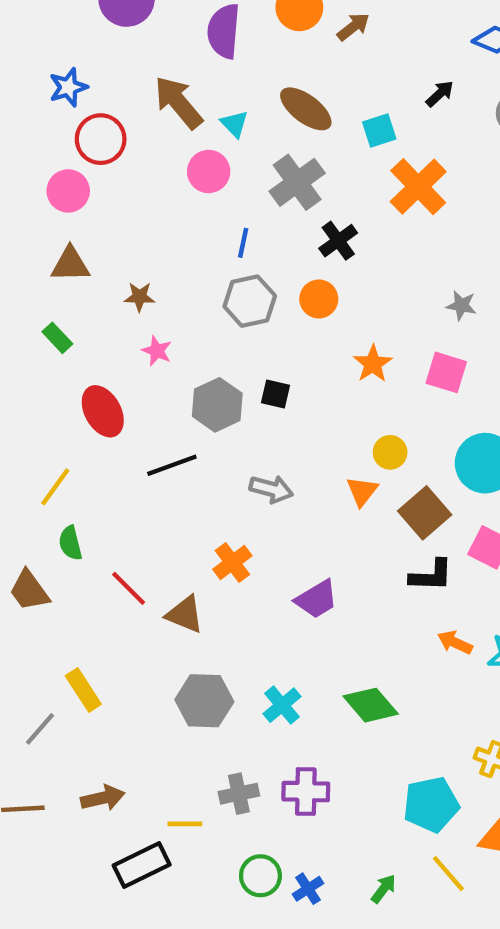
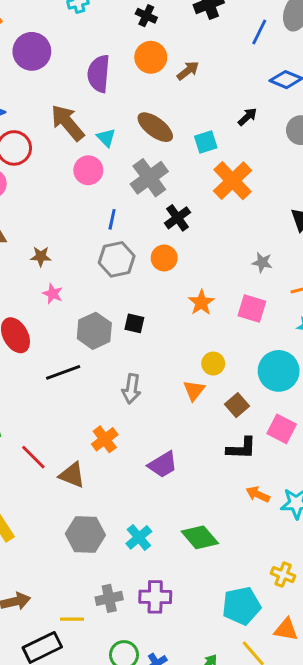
gray arrow: (271, 489) -> (131, 389), turned 84
brown square: (425, 513) -> (237, 405), size x0.7

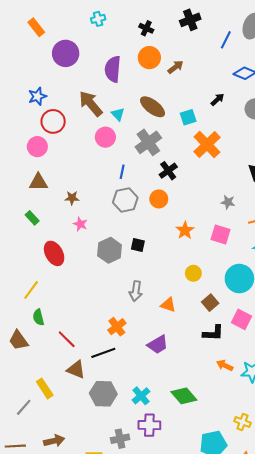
black line: (63, 372) -> (103, 353), moved
orange triangle: (194, 390) -> (168, 305), moved, turned -49
brown triangle: (72, 475) -> (76, 370), moved
purple cross: (155, 597) -> (149, 425), moved

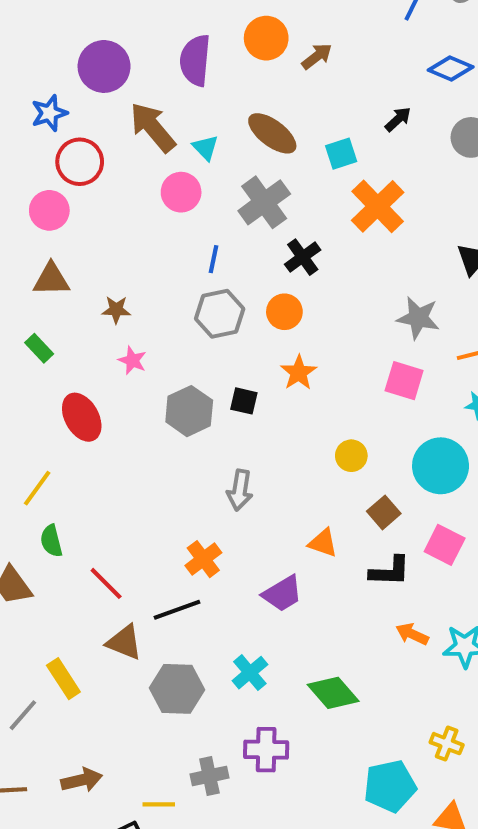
purple circle: (66, 53) -> (104, 66), moved
gray star: (228, 202) -> (418, 318), size x1.5
orange star: (185, 230) -> (299, 373), moved
orange triangle: (168, 305) -> (323, 543), moved
cyan cross: (141, 396) -> (250, 673), moved

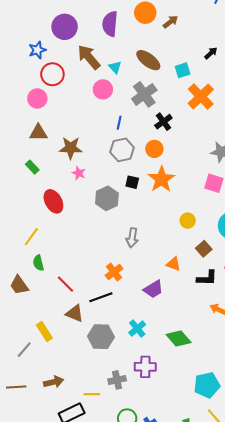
brown star: (116, 310) -> (71, 148), size x1.6
orange star: (299, 373) -> (161, 179), size x1.5
black square: (244, 401) -> (132, 182), moved

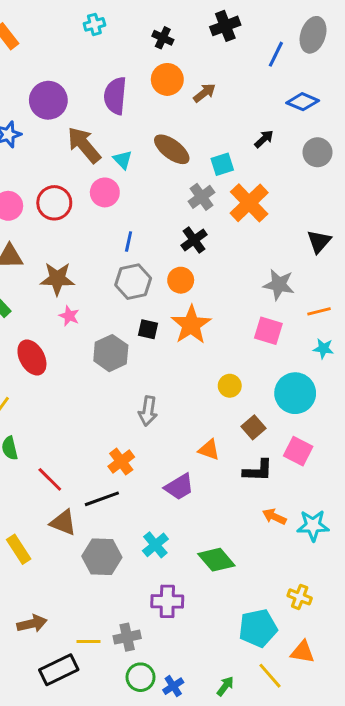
red circle: (52, 74) -> (54, 203), moved
gray cross: (144, 94) -> (201, 197), moved, size x0.7
gray cross: (117, 380) -> (127, 637), moved

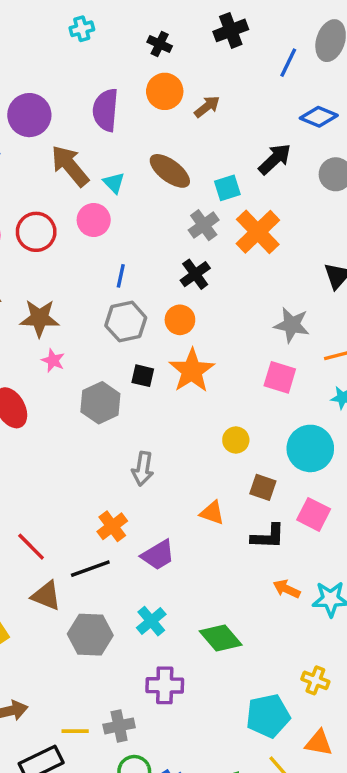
black arrow: (264, 139) -> (275, 159), size x1.5
brown square: (254, 427) -> (263, 487), turned -30
purple trapezoid: (179, 487) -> (158, 555), moved

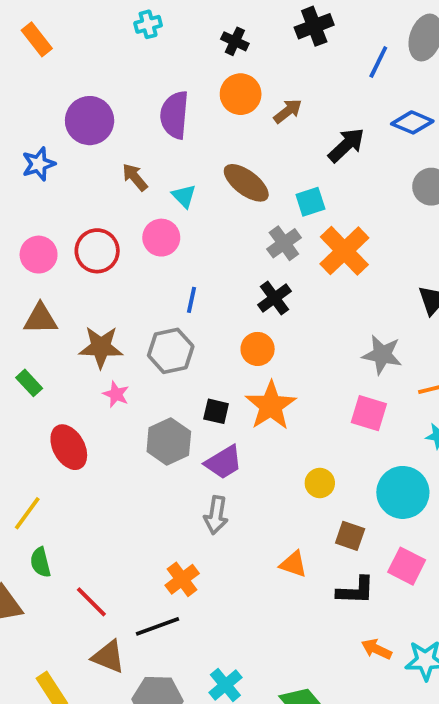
black arrow: (275, 159) -> (346, 145), moved
brown arrow: (70, 166) -> (135, 177), size x0.6
gray hexagon: (126, 322) -> (171, 351), moved
purple trapezoid: (158, 555) -> (224, 462), moved

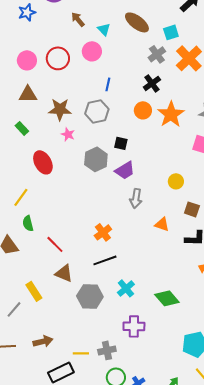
orange star: (271, 406) -> (171, 114), moved
gray arrow: (216, 515) -> (136, 198), moved
black line: (157, 626) -> (105, 260), moved

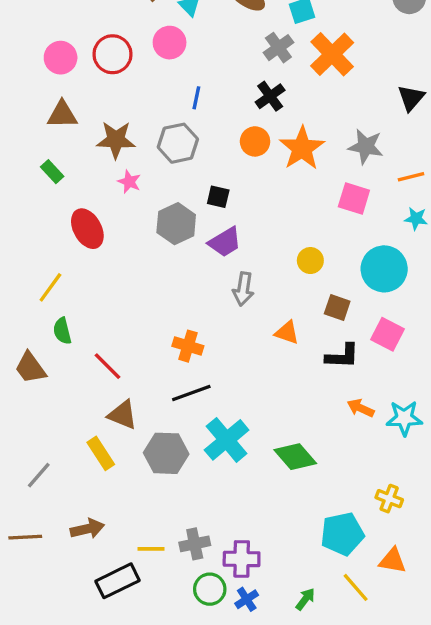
orange cross: (103, 232) -> (188, 346), turned -36
cyan cross: (126, 288) -> (227, 440), size x1.5
yellow rectangle: (34, 291) -> (101, 453), moved
purple cross: (134, 326) -> (242, 559), moved

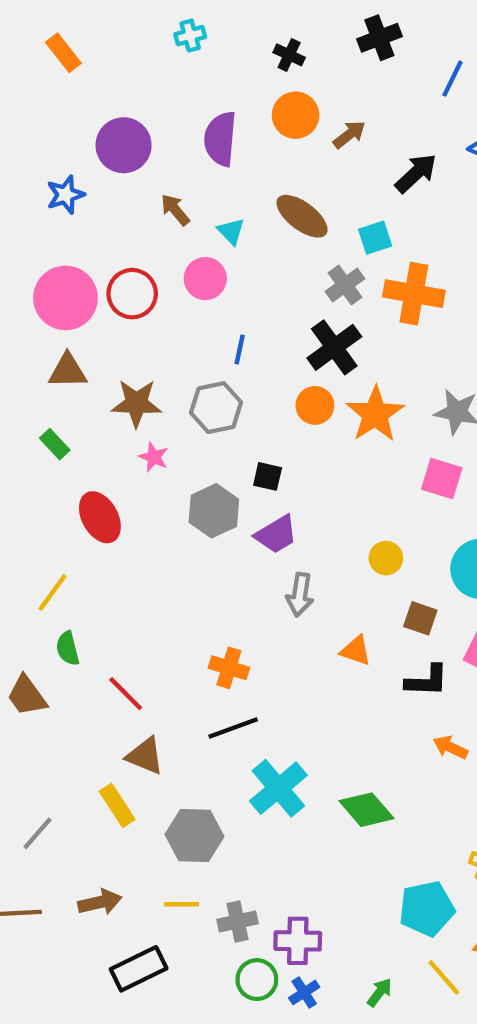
orange cross: (332, 54) -> (414, 294), turned -36
pink circle: (61, 58) -> (65, 298), size x1.5
black cross: (270, 96) -> (334, 347), size x1.4
gray hexagon: (166, 453) -> (195, 835), moved
yellow line: (151, 549) -> (182, 904), moved

